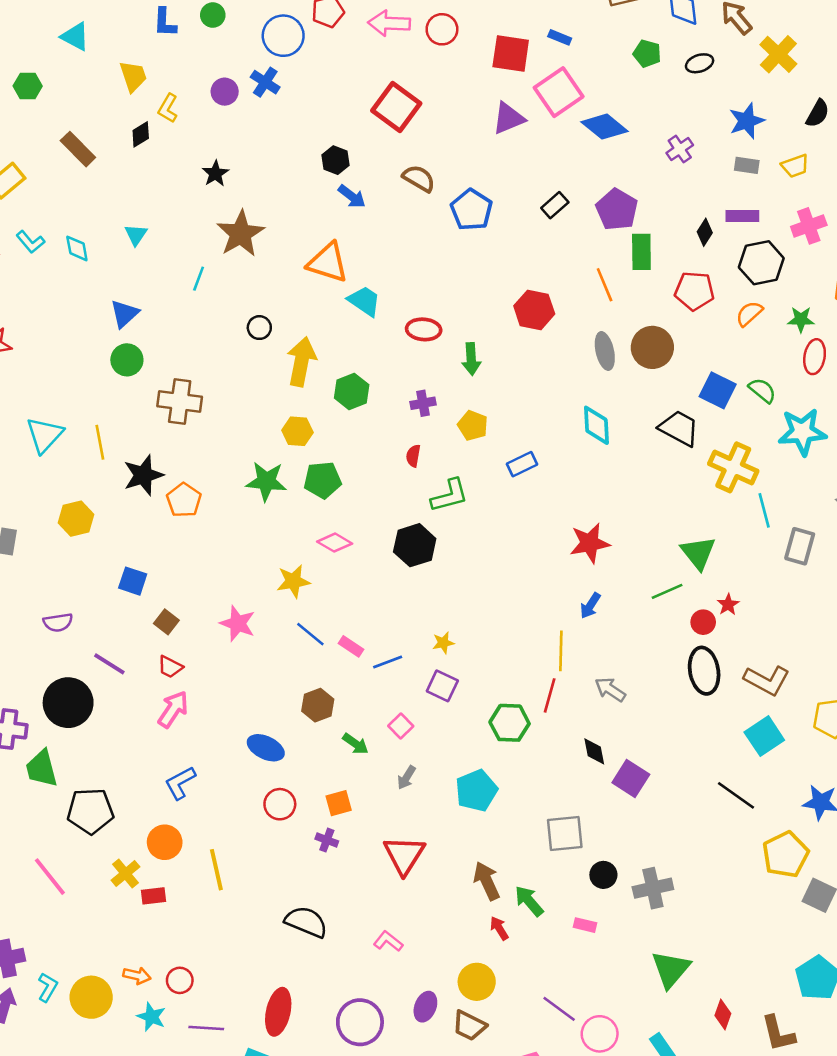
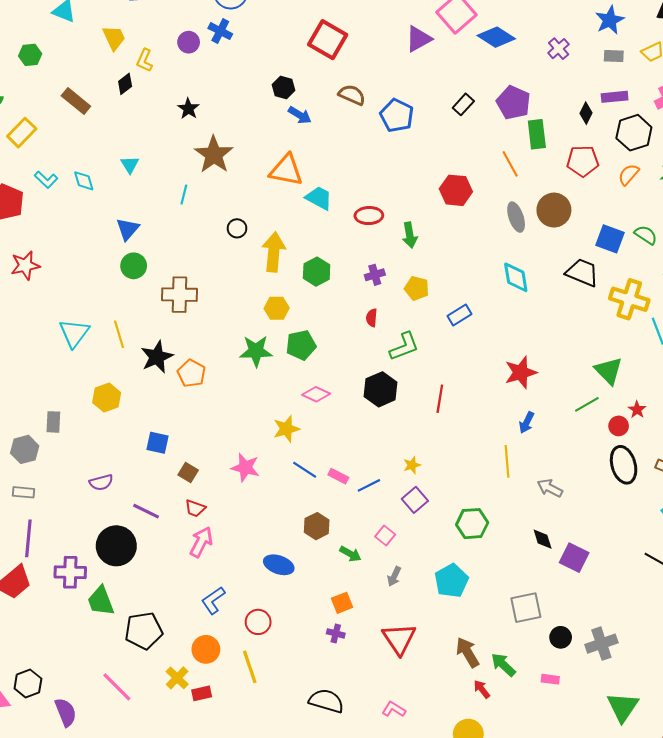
purple square: (442, 686) -> (415, 500), turned 30
red line: (550, 695) -> (440, 399), moved
red circle: (280, 804) -> (258, 622), moved

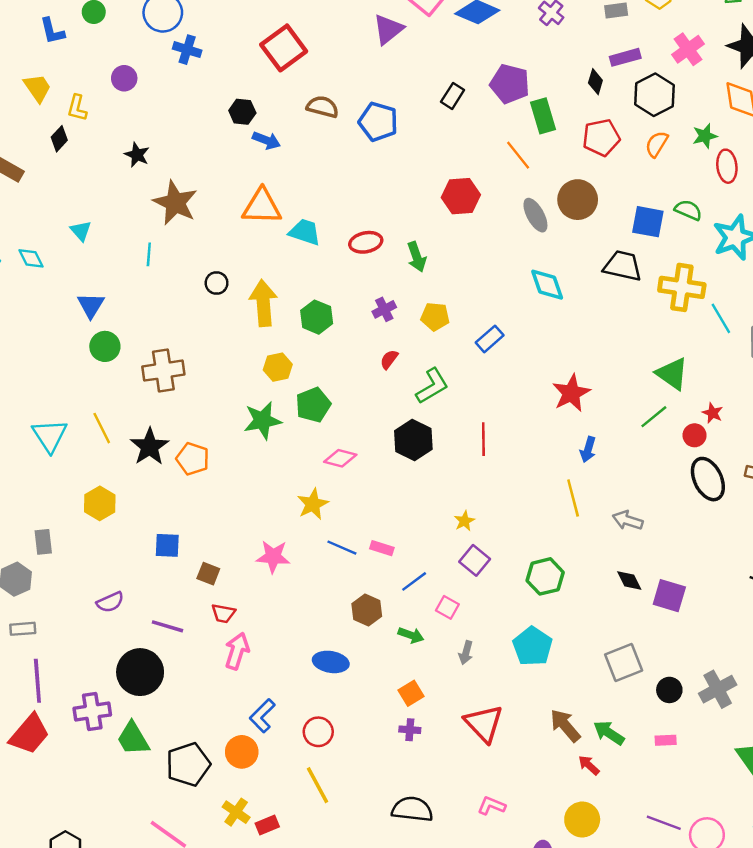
blue cross: (220, 31) -> (187, 50), moved
red square: (328, 40) -> (284, 48), turned 33
red semicircle: (372, 318) -> (389, 359), turned 42
blue line: (369, 485) -> (414, 581), moved
orange circle: (206, 649) -> (242, 752), moved

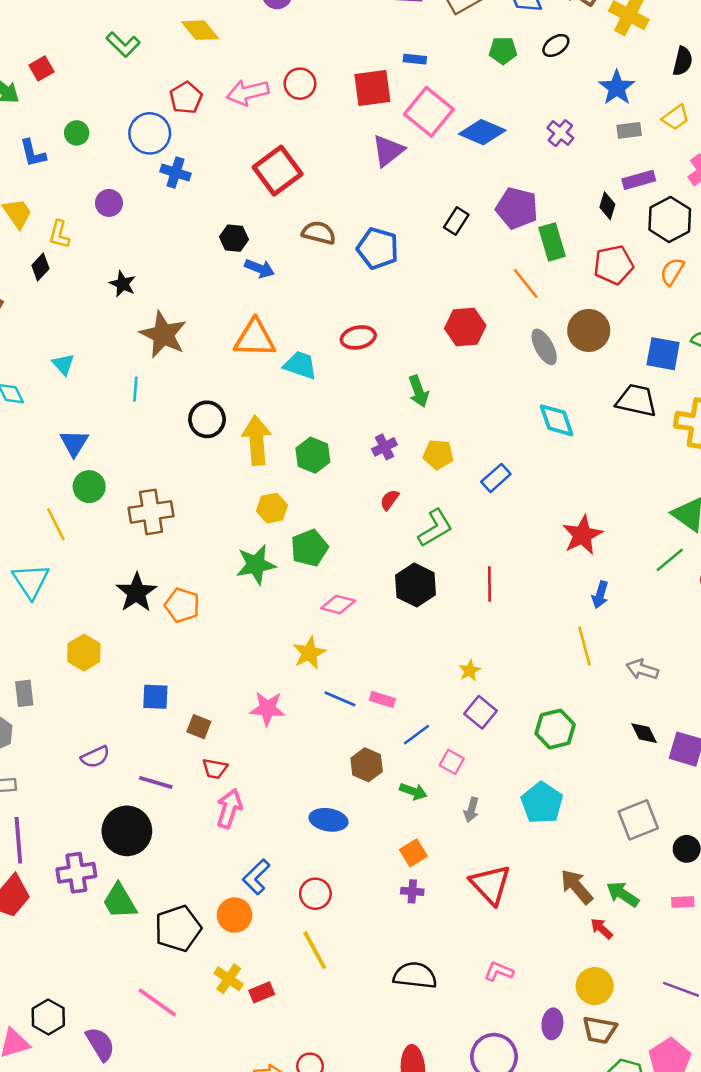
red ellipse: (366, 242) -> (358, 337), moved
black circle: (217, 283) -> (207, 419), size x1.5
yellow line: (102, 428) -> (56, 524), moved

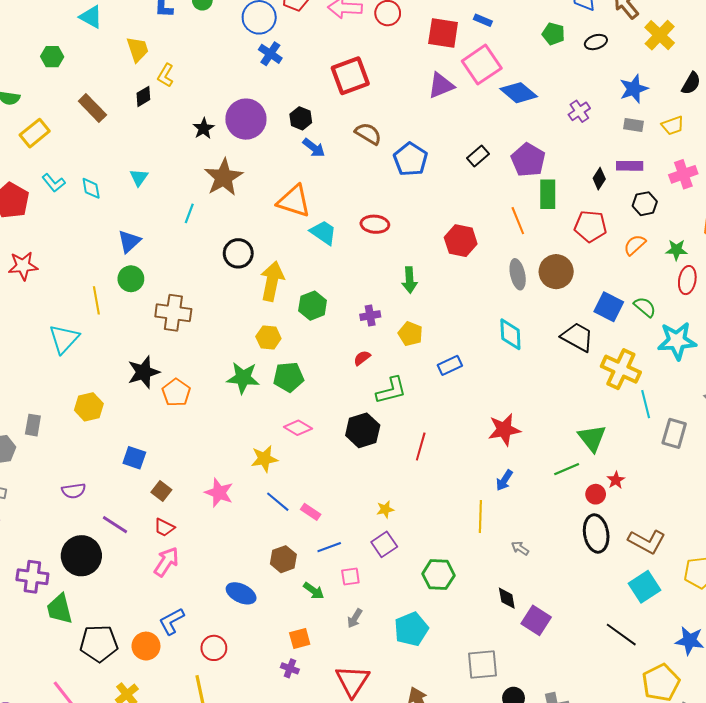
purple circle: (109, 203) -> (246, 119), moved, size x1.8
black hexagon: (670, 219) -> (645, 204), size x0.7
gray arrow: (642, 670) -> (520, 548), size x0.7
pink square: (452, 762) -> (350, 576), turned 36

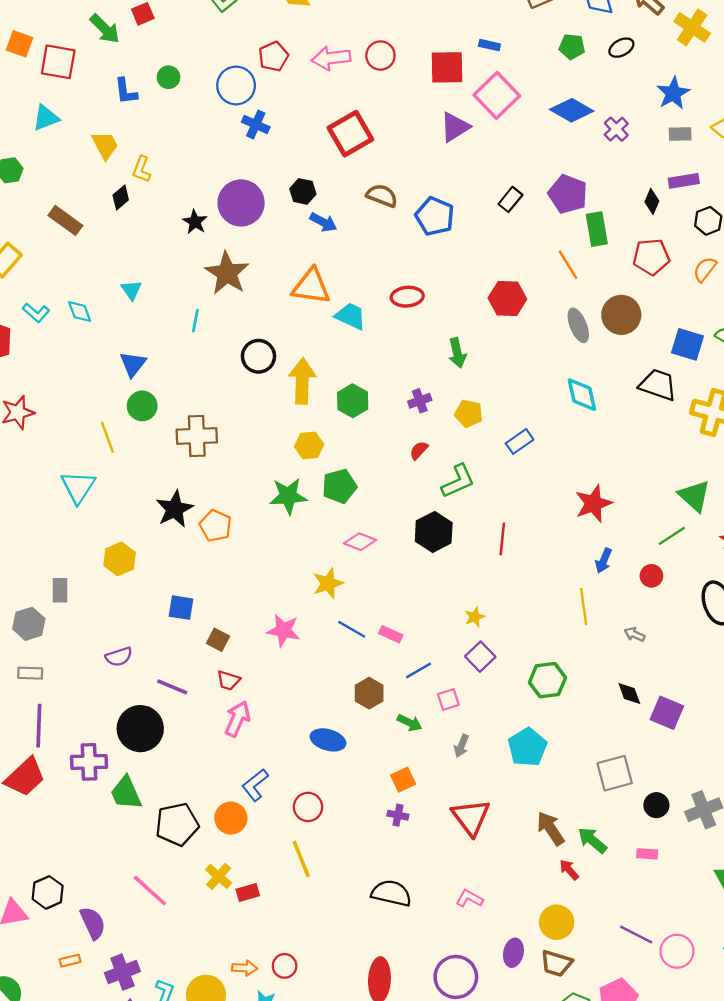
cyan triangle: (91, 17) -> (46, 118), turned -40
blue diamond: (519, 93) -> (572, 110), moved
red circle: (596, 494) -> (651, 576), moved

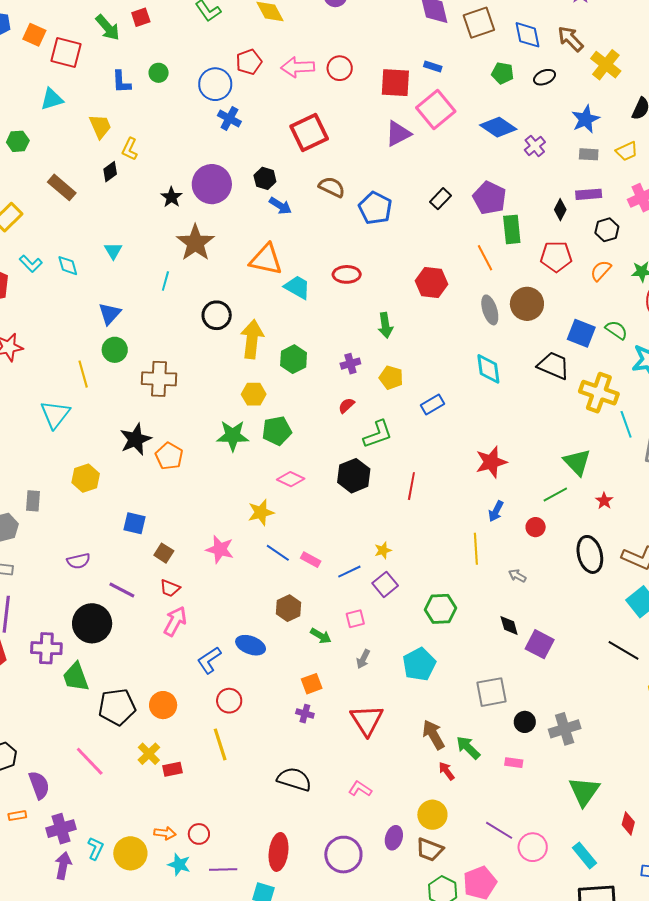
blue line: (419, 670) -> (349, 572), moved
blue L-shape: (255, 785) -> (209, 660), moved

